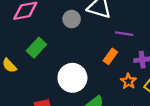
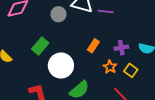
purple line: (124, 34) -> (106, 12), moved
green rectangle: (36, 48) -> (40, 46), moved

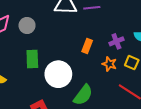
gray circle: (58, 14) -> (27, 25), moved
green rectangle: (40, 46) -> (32, 59), turned -30

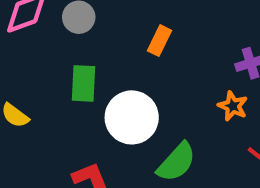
orange rectangle: (87, 46) -> (159, 41), moved

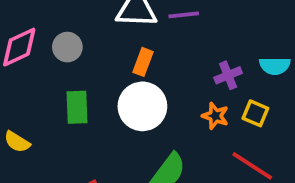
white circle: (132, 117) -> (142, 106), moved

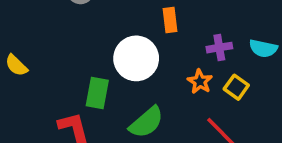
orange rectangle: (143, 62) -> (170, 20), moved, turned -40
green rectangle: (77, 107) -> (97, 93), moved

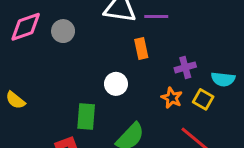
cyan semicircle: (263, 48) -> (223, 79), moved
white circle: (136, 58) -> (116, 84), size x0.6

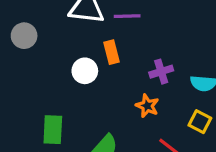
white circle: (116, 84) -> (85, 71), moved
yellow square: (203, 99) -> (200, 122), moved

